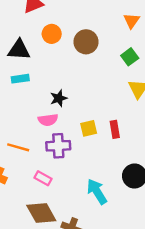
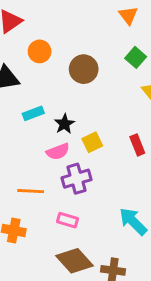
brown circle: (86, 42) -> (84, 69), moved
cyan rectangle: (20, 79) -> (33, 113), moved
yellow square: (89, 128) -> (92, 142), moved

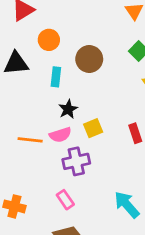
cyan rectangle: (33, 113) -> (56, 77), moved, turned -66
orange line: (31, 191) -> (30, 140), moved
pink rectangle: (67, 220) -> (65, 200), turned 36

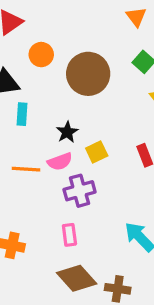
brown circle: (89, 59) -> (88, 74), size x1.4
cyan rectangle: (56, 77) -> (22, 114), moved
pink rectangle: (65, 200) -> (69, 235), turned 30

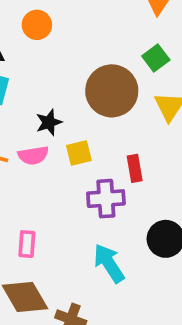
brown circle: (88, 74) -> (112, 91), moved
purple cross: (80, 191) -> (106, 199), moved

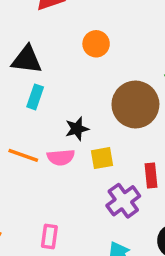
orange circle: (37, 25) -> (96, 44), moved
purple cross: (106, 199) -> (123, 201), turned -36

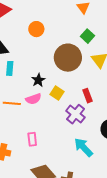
yellow square: (102, 158) -> (57, 93), turned -32
pink rectangle: (49, 237) -> (32, 139), moved

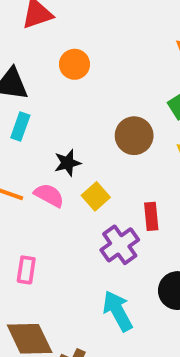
orange circle: (36, 29) -> (74, 64), moved
brown circle: (68, 58) -> (134, 136), size x0.7
pink semicircle: (33, 99) -> (49, 195), turned -147

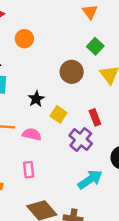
pink semicircle: (49, 195) -> (32, 134), moved
cyan arrow: (118, 311) -> (90, 179), turned 100

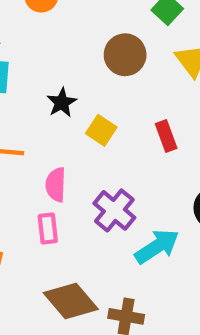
pink semicircle: (32, 134) -> (56, 185), moved, turned -102
purple cross: (81, 140) -> (114, 210), moved

